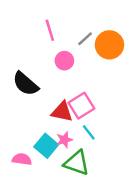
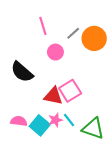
cyan line: (89, 132) -> (69, 120), moved
pink semicircle: (22, 159) -> (19, 121), moved
green triangle: (77, 163) -> (93, 128), moved

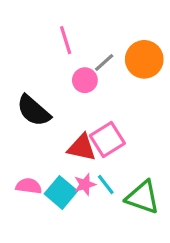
gray line: (73, 33) -> (104, 63), moved

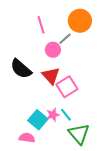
orange circle: (144, 59) -> (80, 21), moved
red triangle: (82, 148) -> (51, 76), moved, turned 36
pink semicircle: (29, 186) -> (27, 138), moved
green triangle: (143, 197) -> (79, 134), moved, turned 30

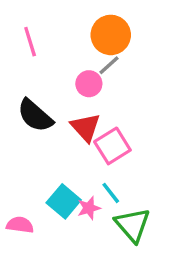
orange circle: (80, 21) -> (111, 35), moved
pink line: (41, 25) -> (30, 42), moved
pink star: (53, 115) -> (89, 208), moved
pink semicircle: (27, 138) -> (20, 225), moved

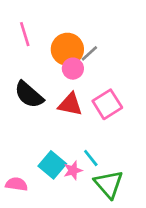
orange circle: (111, 35) -> (67, 49), moved
red triangle: (86, 127) -> (70, 104), turned -36
pink square: (112, 146) -> (107, 104), moved

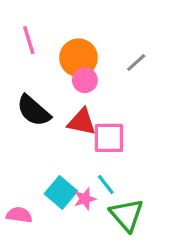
gray line: (89, 53) -> (136, 63), moved
pink square: (107, 104) -> (109, 138), moved, turned 32

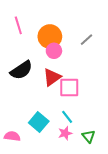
black semicircle: (34, 111) -> (21, 70), turned -75
red triangle: (82, 122) -> (52, 77), turned -48
pink star: (85, 199) -> (65, 133), moved
green triangle: (127, 215) -> (89, 136), moved, size x0.6

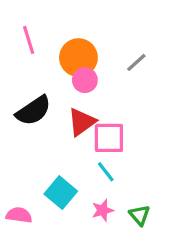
cyan line: (67, 117) -> (106, 172), moved

